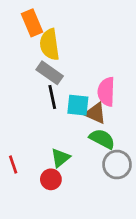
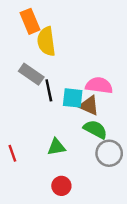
gray rectangle: (50, 73) -> (31, 74), moved
pink semicircle: (106, 92) -> (99, 85), turned 96
green triangle: (60, 158) -> (56, 147), turned 30
red circle: (51, 179) -> (61, 186), moved

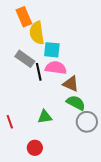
pink semicircle: (99, 85) -> (56, 68), moved
cyan square: (73, 98) -> (52, 50), moved
red circle: (61, 186) -> (35, 148), moved

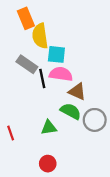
green semicircle: (76, 103) -> (71, 111), moved
gray circle: (87, 122) -> (95, 120), moved
red circle: (35, 148) -> (48, 164), moved

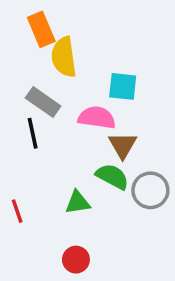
cyan square: (56, 54) -> (123, 86), moved
black line: (42, 78) -> (33, 133), moved
brown triangle: (77, 92) -> (123, 145), turned 36

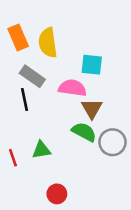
orange rectangle: (41, 29) -> (18, 37), moved
green triangle: (78, 202) -> (41, 150), moved

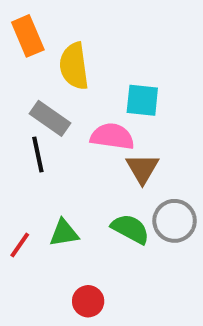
orange rectangle: (18, 37) -> (28, 36), moved
green semicircle: (84, 132) -> (130, 229), moved
red line: (13, 158) -> (20, 245), turned 54

